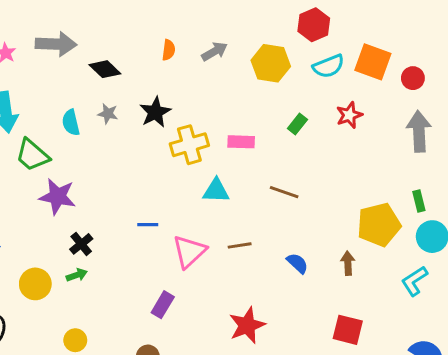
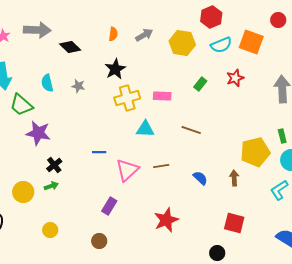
red circle: (413, 78) -> (278, 20), moved
black star: (155, 112) -> (115, 69), moved
gray star: (108, 114) -> (78, 86), moved

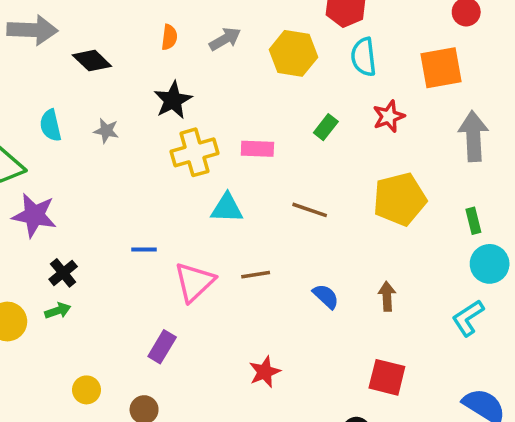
orange square: (251, 42) -> (441, 68), moved, turned -30
cyan semicircle: (221, 45) -> (364, 57), turned 105
yellow pentagon: (255, 152) -> (400, 199), moved
red star: (166, 220) -> (265, 372), size x0.7
yellow circle: (50, 230) -> (86, 390), moved

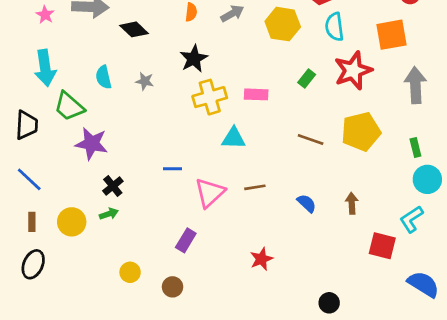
red star: (389, 116) -> (353, 71), size x1.6
brown line: (310, 210) -> (311, 140), moved
red square: (387, 377) -> (382, 246), moved

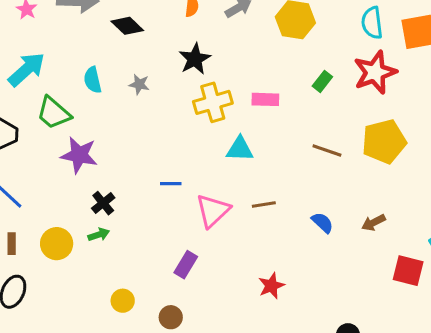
cyan semicircle: (334, 27) -> (372, 23), moved
cyan arrow: (45, 68) -> (27, 69), turned -124
brown arrow: (352, 203) -> (374, 223), turned -114

